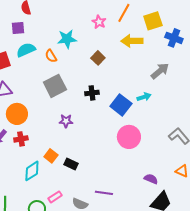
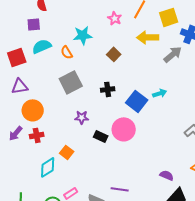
gray arrow: (160, 71) -> (173, 54), moved
pink circle: (129, 137) -> (124, 129), moved
black rectangle: (71, 164) -> (101, 136), moved

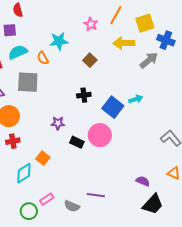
gray square: (71, 82) -> (28, 82), moved, turned 30

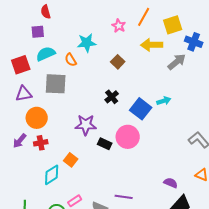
black cross: (84, 95) -> (112, 97), turned -32
purple star: (58, 123) -> (86, 125), size x1.5

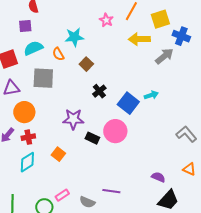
brown square: (118, 62) -> (86, 64), moved
cyan diamond: (52, 175) -> (27, 162), moved

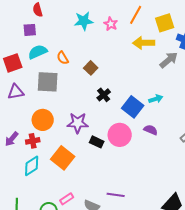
cyan star: (74, 37) -> (84, 21), moved
orange circle: (24, 112) -> (43, 120), moved
orange square: (58, 154) -> (63, 158), size x1.6
purple semicircle: (158, 177) -> (151, 130), moved

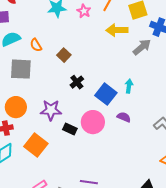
cyan arrow: (156, 99) -> (129, 86), turned -64

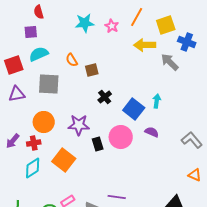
orange semicircle: (36, 45) -> (72, 60), moved
gray arrow: (142, 47) -> (170, 62), turned -96
brown square: (64, 55) -> (92, 70), turned 32
black rectangle: (70, 129) -> (98, 144), turned 48

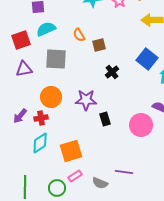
blue square: (134, 109) -> (147, 59), moved
pink circle: (121, 137) -> (141, 125), moved
orange square: (64, 160) -> (71, 151), moved, turned 35

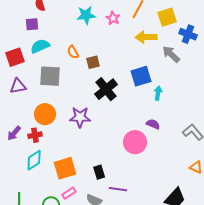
blue square: (147, 59) -> (141, 76), turned 35
black cross: (112, 72) -> (106, 89), size x1.6
black rectangle: (105, 119) -> (99, 172), moved

